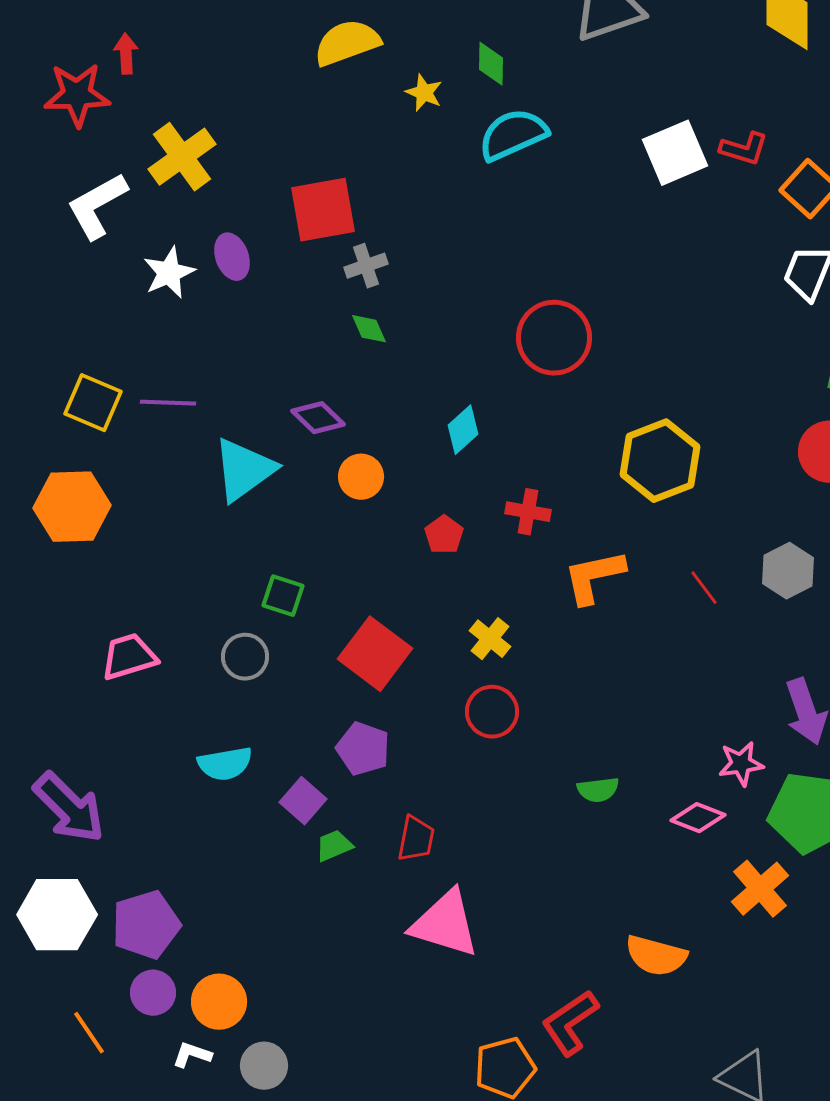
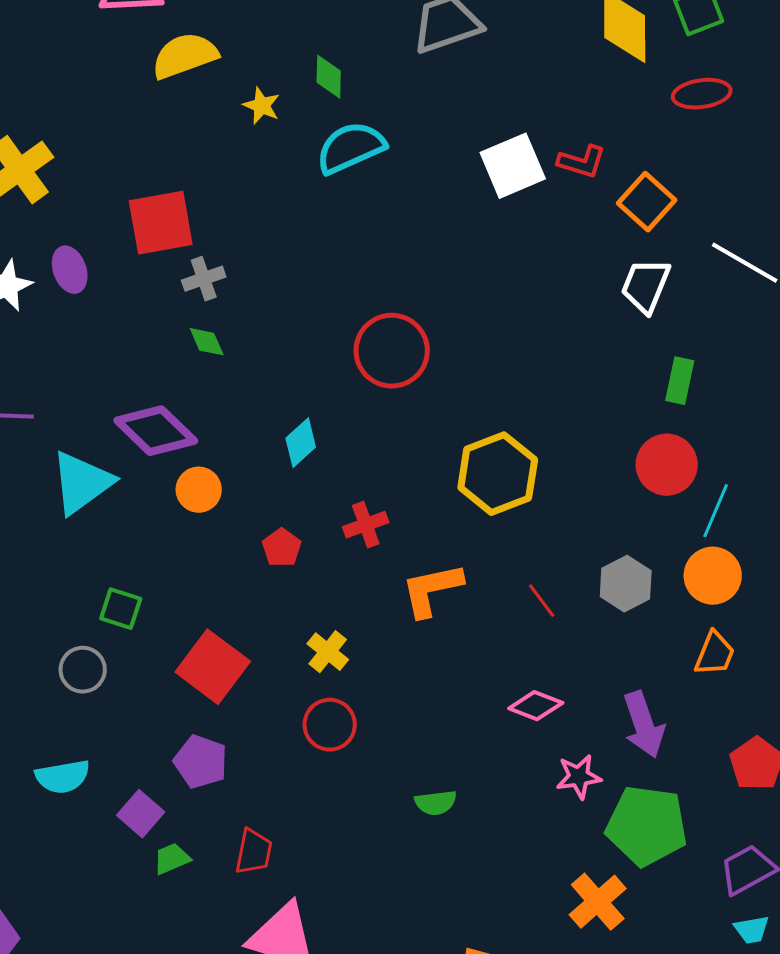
purple diamond: (318, 418) -> (156, 431), size x1.5
red cross: (528, 512) -> (366, 525), turned -30
pink diamond: (698, 818) -> (536, 706), moved

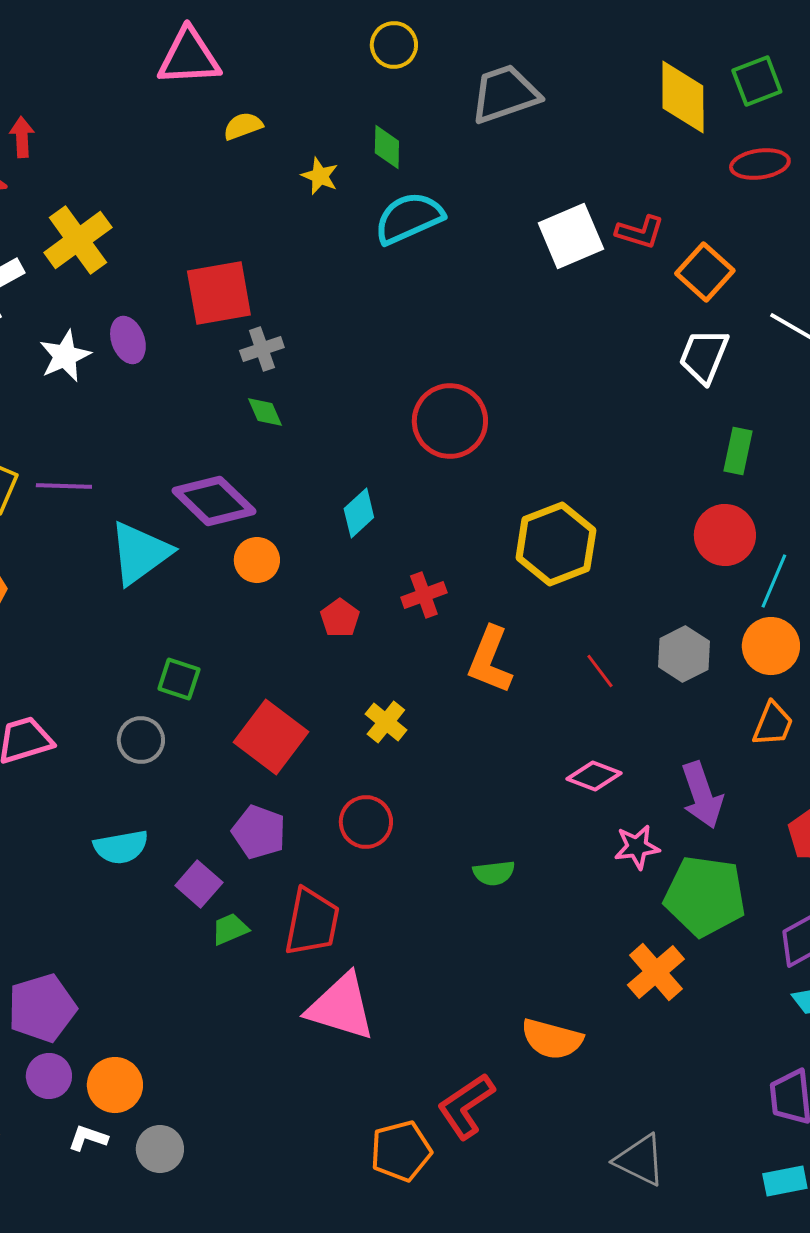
yellow semicircle: (185, 56) -> (243, 126), size x0.6
orange L-shape: (432, 590) -> (490, 660), turned -56
red circle: (330, 725) -> (366, 822), moved
red trapezoid: (254, 852) -> (312, 922), size x1.5

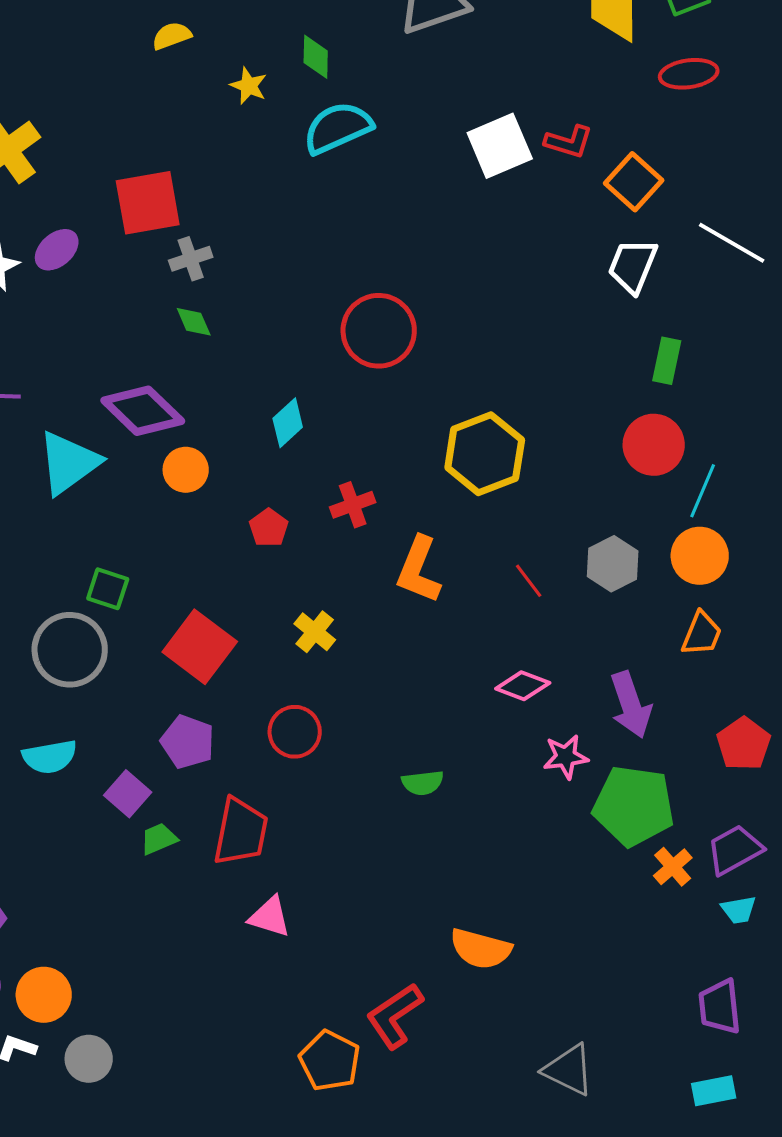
purple ellipse: (128, 340) -> (57, 250), turned 69
gray circle: (141, 740) -> (70, 650), size x1.6
orange cross: (656, 972) -> (673, 867), moved, size x0.7
pink triangle: (341, 1007) -> (270, 917), size x0.6
orange pentagon: (401, 1151) -> (330, 1061), turned -30

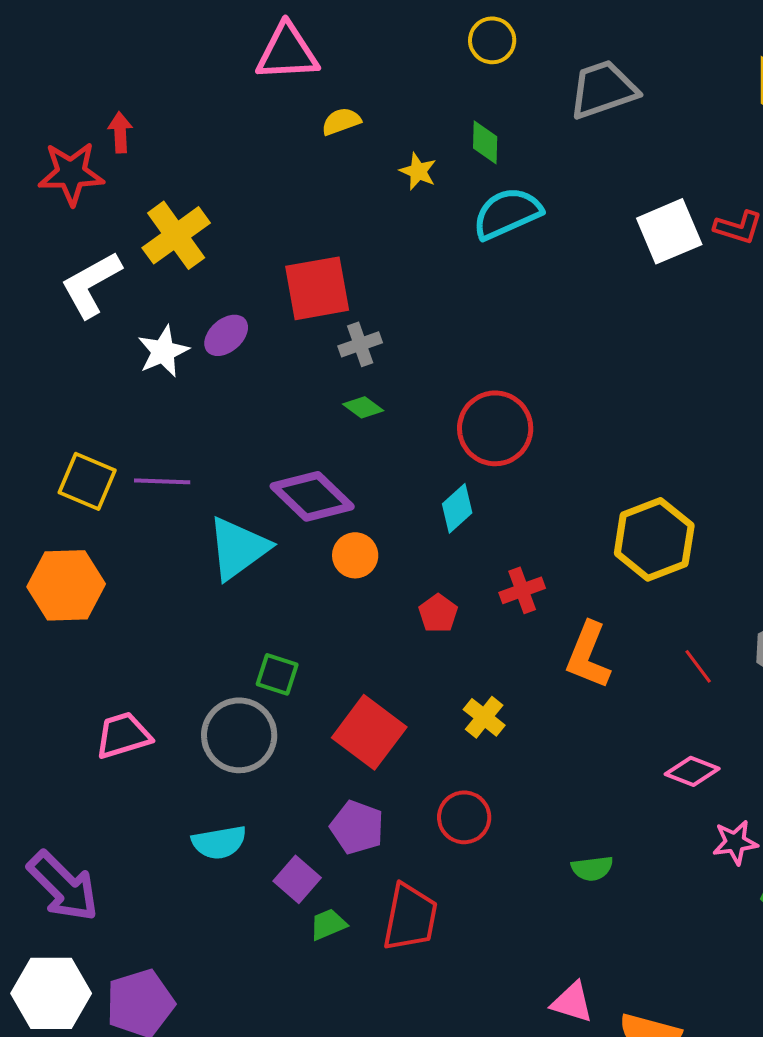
green diamond: (194, 322) -> (363, 407), turned -30
red circle: (379, 331) -> (495, 428), moved
pink triangle: (270, 917) -> (572, 1002), moved

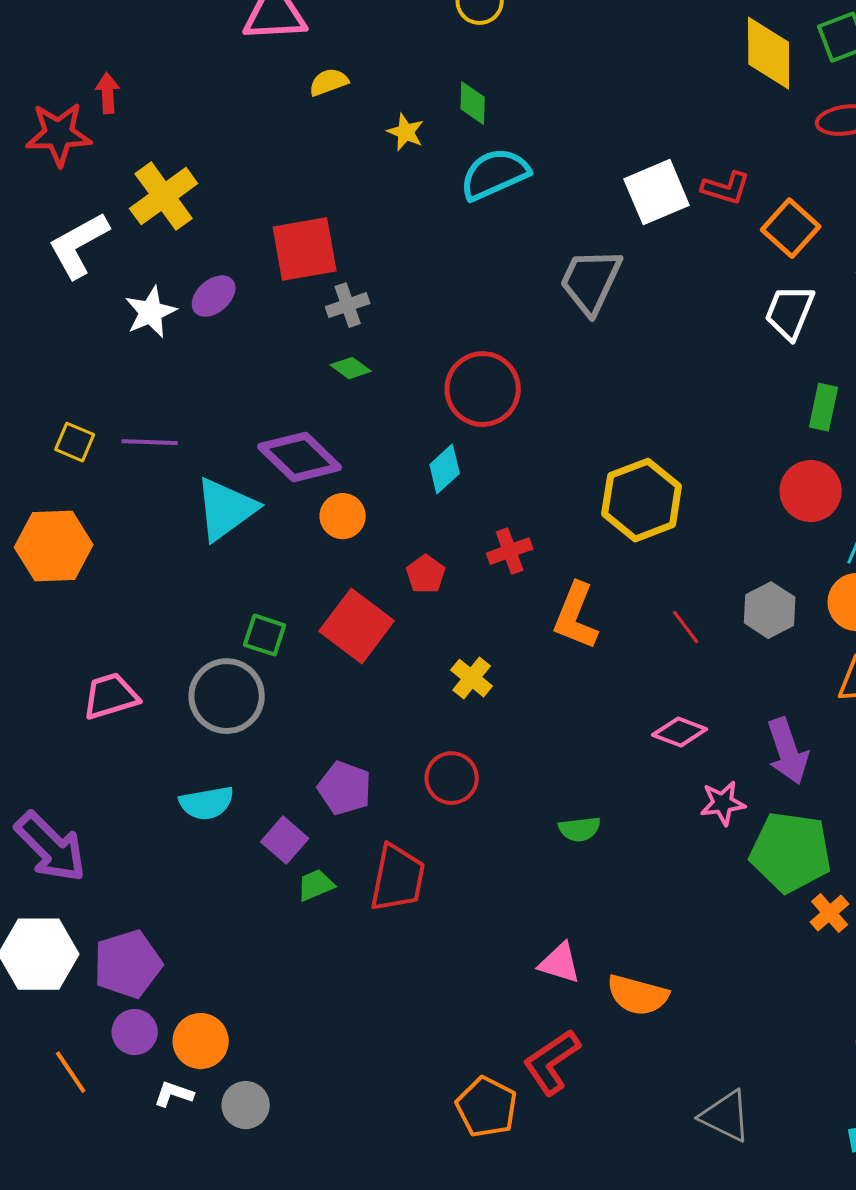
gray trapezoid: (603, 89) -> (591, 281), moved, turned -46
yellow square: (87, 481) -> (75, 442), size x0.7
red square: (369, 732) -> (357, 626), moved

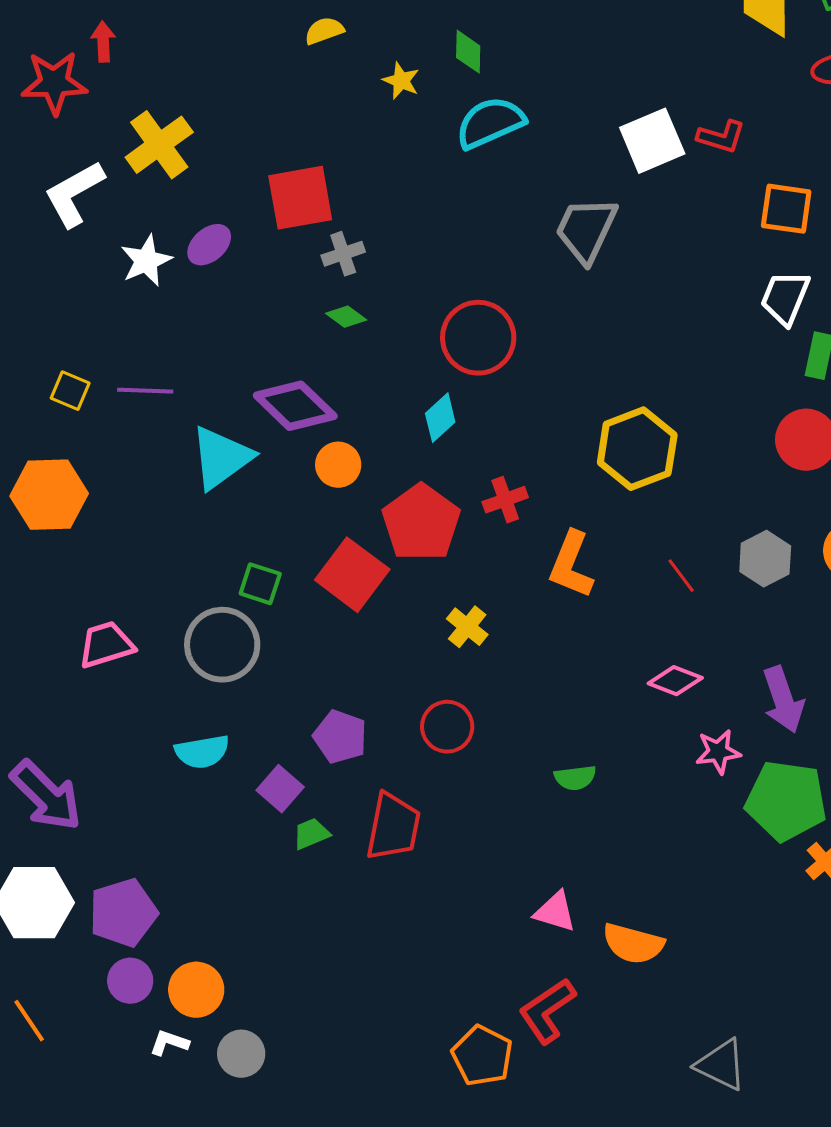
orange square: (791, 228) -> (786, 209), moved, turned -34
white trapezoid: (790, 312) -> (785, 298), moved
red pentagon: (426, 574) -> (421, 523), size x2.0
orange line: (71, 1072) -> (29, 1021), moved

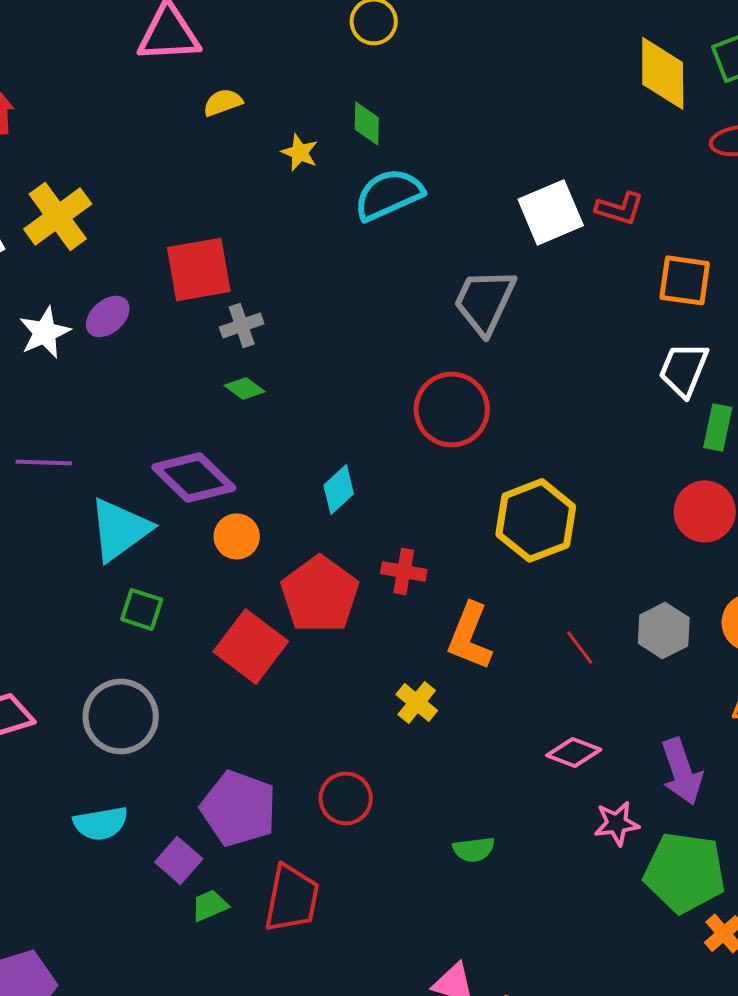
red circle: (478, 338) -> (452, 409), moved
red cross: (505, 500) -> (404, 571), turned 30
green square: (260, 584) -> (142, 609), moved
yellow cross: (467, 627) -> (417, 702), moved
purple pentagon: (340, 737) -> (239, 808), size x1.4

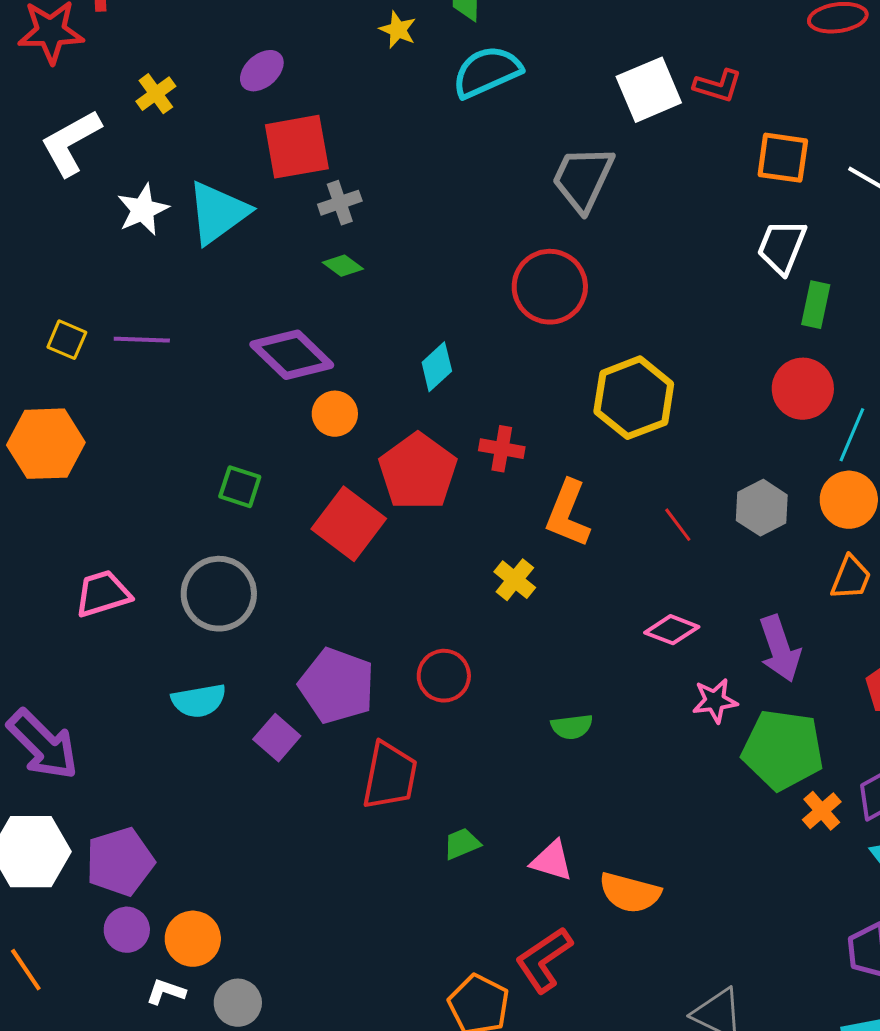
yellow cross: (58, 216) -> (156, 94), size x0.6
purple ellipse: (108, 316) -> (262, 71), moved
cyan triangle: (120, 529) -> (218, 213), moved
green trapezoid: (210, 905) -> (462, 844), moved

